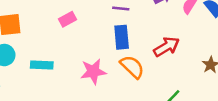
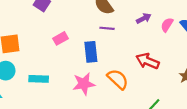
blue rectangle: (122, 37) -> (91, 52), moved
red arrow: (167, 47) -> (148, 61), turned -125

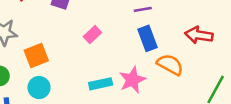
blue rectangle: (91, 52) -> (148, 38), moved
cyan rectangle: (39, 79) -> (101, 84), moved

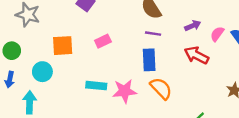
red arrow: (199, 35) -> (196, 55), moved
orange square: (36, 56) -> (63, 46), moved

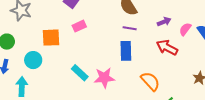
pink rectangle: (103, 41) -> (79, 26), moved
cyan rectangle: (96, 86) -> (80, 73), turned 36
orange semicircle: (161, 88) -> (150, 81), moved

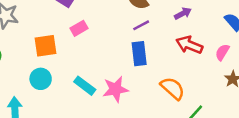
purple line: (130, 28) -> (141, 25), turned -32
pink semicircle: (185, 29) -> (222, 52), moved
cyan circle: (33, 60) -> (41, 79), moved

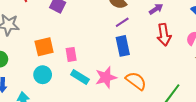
pink rectangle: (79, 28) -> (71, 54), moved, turned -64
red arrow: (189, 45) -> (164, 35), turned -115
orange semicircle: (173, 88) -> (136, 81), moved

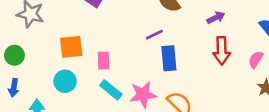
purple line: (122, 22) -> (154, 35), moved

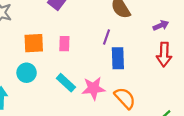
purple line: (154, 35) -> (107, 37), turned -48
pink rectangle: (104, 61) -> (64, 44), moved

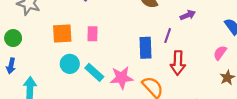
purple line: (107, 37) -> (168, 36), moved
red arrow: (164, 54) -> (178, 63), moved
cyan circle: (27, 73) -> (70, 64), moved

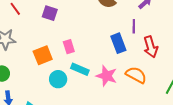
cyan rectangle: (94, 72) -> (80, 69), moved
pink star: (122, 78) -> (107, 76), turned -30

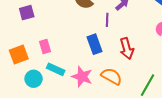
purple square: (50, 13) -> (27, 13), turned -35
purple line: (134, 26) -> (107, 20), moved

